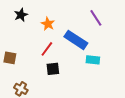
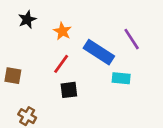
purple line: (96, 18) -> (132, 39), moved

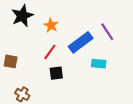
black star: (27, 19) -> (22, 16), size x1.5
blue rectangle: (99, 52) -> (81, 42), turned -70

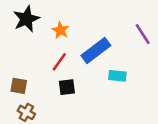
purple line: (107, 32) -> (143, 34), moved
brown square: (11, 61) -> (19, 86), moved

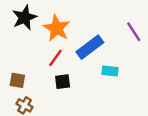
orange star: (60, 30) -> (57, 28), size x1.6

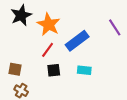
cyan rectangle: (110, 71) -> (84, 70), moved

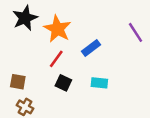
blue rectangle: (77, 41) -> (91, 48), size x0.7
black square: (54, 70) -> (63, 83), turned 32

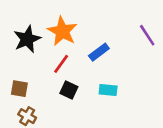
black star: (25, 18) -> (27, 39), moved

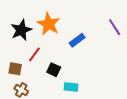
red line: (61, 64) -> (34, 54), moved
cyan rectangle: (108, 90) -> (71, 87), moved

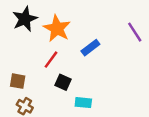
black star: (21, 30) -> (25, 19), moved
red line: (34, 54) -> (51, 60), moved

